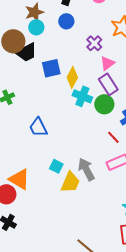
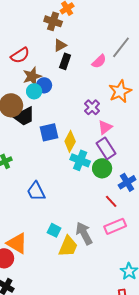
blue circle: (66, 21) -> (44, 85), moved

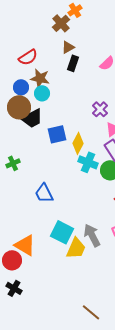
brown cross: (53, 21) -> (61, 23), turned 30
brown star: (32, 76) -> (40, 78), turned 30
blue circle: (44, 85) -> (21, 87), moved
cyan square: (54, 230) -> (62, 232), size x1.6

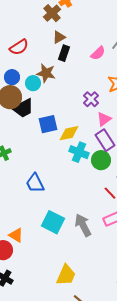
brown star: (40, 78) -> (46, 73), moved
yellow diamond: (78, 143) -> (69, 133), turned 50
orange triangle: (25, 245) -> (16, 235), size x0.7
yellow trapezoid: (76, 248) -> (66, 275), moved

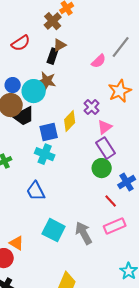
red semicircle: (19, 47) -> (21, 43), moved
black rectangle: (64, 53) -> (53, 56), moved
cyan circle: (33, 83) -> (34, 91), size x1.5
yellow diamond: (69, 133) -> (70, 121), moved, turned -35
cyan cross: (79, 152) -> (45, 154), moved

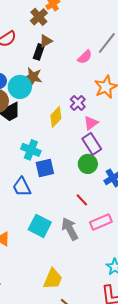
blue square: (49, 132) -> (45, 168), moved
red line: (111, 201) -> (82, 200), moved

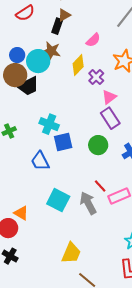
pink semicircle: (85, 57) -> (93, 40), moved
yellow diamond: (56, 117) -> (78, 65), moved
green circle: (88, 164) -> (98, 145), moved
red line: (82, 200) -> (100, 186), moved

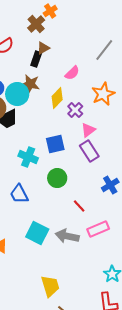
blue square: (63, 142) -> (55, 144), moved
green circle: (98, 145) -> (57, 178), moved
red line: (100, 186) -> (79, 206), moved
gray arrow: (88, 203) -> (67, 236), turned -50
yellow trapezoid: (71, 253) -> (50, 286), turned -40

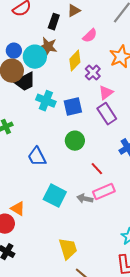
brown triangle: (43, 48) -> (74, 11), moved
cyan cross: (28, 157) -> (46, 101), moved
pink rectangle: (98, 229) -> (104, 192), moved
gray arrow: (67, 236) -> (85, 199), size x0.7

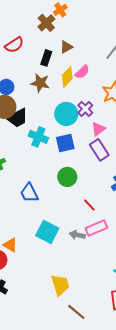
cyan circle: (35, 57) -> (66, 114), moved
yellow diamond: (75, 61) -> (67, 77), moved

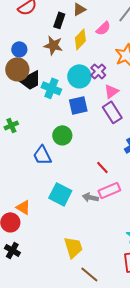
pink semicircle: (82, 72) -> (103, 28), moved
cyan cross: (38, 137) -> (51, 88), moved
green circle: (67, 177) -> (62, 135), moved

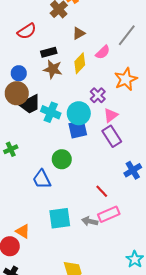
black rectangle: (59, 20) -> (49, 52), moved, turned 56
cyan circle: (79, 76) -> (79, 113), moved
cyan square: (60, 194) -> (60, 218), turned -35

